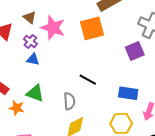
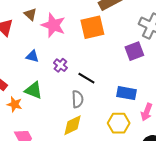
purple cross: (30, 41) -> (60, 65), moved
gray semicircle: (69, 101) -> (78, 99), moved

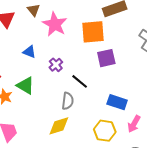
purple square: (134, 51) -> (106, 58), moved

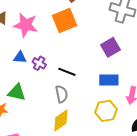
blue triangle: (29, 52) -> (20, 57), moved
purple square: (106, 58) -> (110, 47), moved

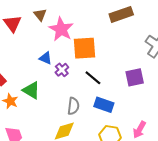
orange square: (64, 21) -> (85, 48), moved
black line: (67, 72) -> (93, 78), moved
blue rectangle: (109, 80) -> (104, 105), moved

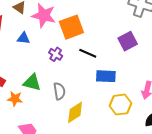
blue triangle: (45, 58) -> (23, 38), moved
gray semicircle: (73, 106) -> (59, 91), moved

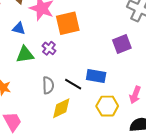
black line: (88, 53) -> (73, 84), moved
green triangle: (32, 82) -> (25, 54), moved, turned -30

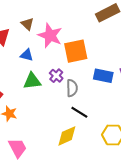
blue rectangle: (96, 76) -> (103, 76), moved
gray semicircle: (48, 85) -> (72, 88), moved

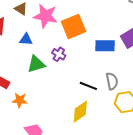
gray semicircle: (72, 88) -> (112, 81), moved

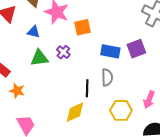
orange square: (74, 27) -> (83, 27), size x0.7
gray semicircle: (112, 81) -> (107, 77), moved
black line: (88, 86) -> (87, 88), turned 60

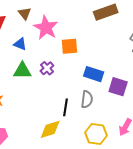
purple square: (136, 49) -> (118, 87), moved, turned 30

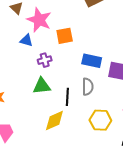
blue triangle: (20, 44) -> (26, 40), moved
purple cross: (47, 68) -> (45, 60), turned 32
green triangle: (22, 71) -> (42, 86), moved

